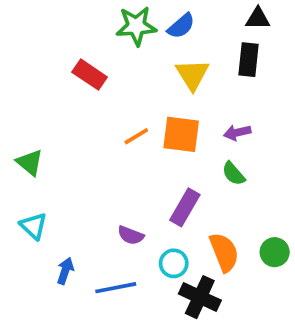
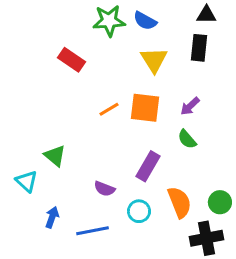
blue semicircle: (181, 26) -> (145, 21), turned 70
purple arrow: (237, 133) -> (190, 106), turned -30
green triangle: (30, 162) -> (55, 156), moved
black cross: (200, 297) -> (206, 238), moved, turned -36

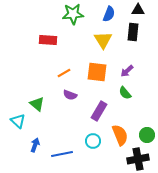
blue semicircle: (145, 21) -> (109, 14), moved, turned -98
red rectangle: (72, 60) -> (48, 40), turned -30
orange line: (109, 109) -> (64, 73), moved
purple semicircle: (105, 189) -> (70, 95), moved

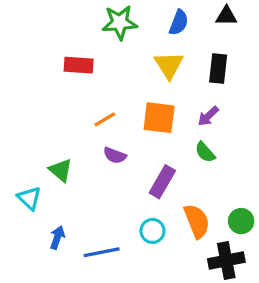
black rectangle: (133, 32) -> (218, 68), moved

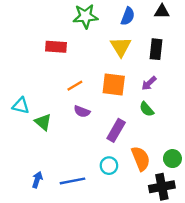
cyan triangle: (29, 198) -> (21, 106), moved, turned -30
blue arrow: (57, 238) -> (37, 180), moved

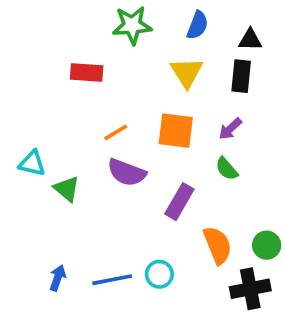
black triangle: (162, 12) -> (250, 40), moved
purple semicircle: (82, 111) -> (127, 172), size x1.5
cyan circle: (109, 166) -> (159, 274), moved

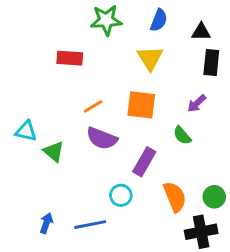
black rectangle: (241, 76) -> (211, 63), moved
purple arrow: (230, 129) -> (197, 103), moved
cyan circle: (159, 274) -> (121, 195), moved

